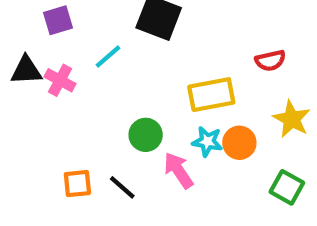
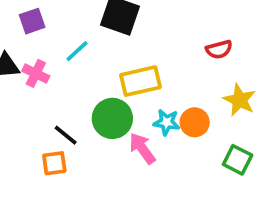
yellow rectangle: (211, 95) -> (140, 81), moved
green circle: (146, 135) -> (112, 118), size x1.4
black line: (122, 187) -> (66, 135), moved

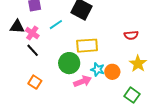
black line: (66, 135) -> (33, 50), moved
pink arrow: (142, 148) -> (83, 81), turned 96
orange square: (54, 163) -> (35, 82), turned 32

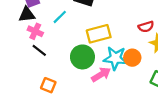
black triangle: (17, 27) -> (27, 15), moved
red semicircle: (131, 35) -> (146, 27), moved
cyan star: (98, 69) -> (115, 58), size x1.5

